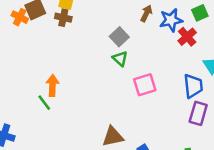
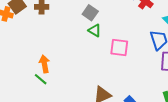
pink square: (145, 85) -> (119, 47), turned 36

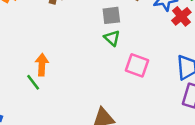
gray square: (90, 13) -> (111, 15), turned 35

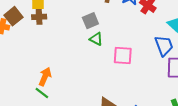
orange arrow: (42, 65) -> (45, 77), turned 36

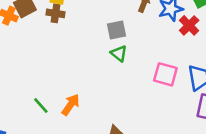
pink square: (123, 56) -> (165, 74), moved
orange arrow: (45, 77) -> (71, 105), moved

